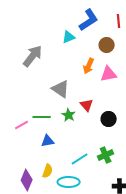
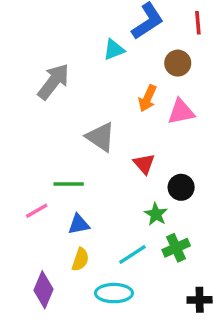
green star: (69, 115) -> (156, 214), moved
pink line: (22, 125) -> (37, 211), moved
yellow semicircle: (48, 171) -> (80, 260), moved

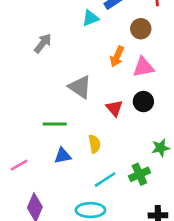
gray arrow: (54, 82) -> (43, 43), size x0.7
black circle: (181, 187) -> (143, 102), moved
pink line: (37, 211) -> (19, 165), moved
green star: (156, 214) -> (161, 148), moved, turned 30
yellow semicircle: (80, 260) -> (94, 144), moved, turned -30

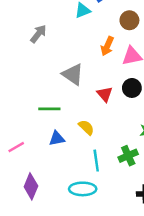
yellow semicircle: (94, 144) -> (86, 127), turned -35
cyan line: (105, 180) -> (96, 161), turned -65

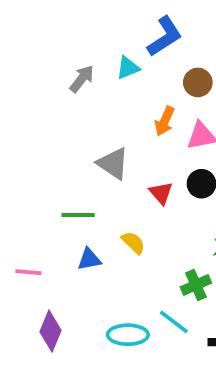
gray arrow: (38, 34) -> (82, 79), moved
pink line: (16, 147) -> (28, 272), turned 35
cyan line: (96, 161) -> (174, 322), moved, turned -45

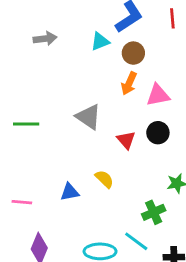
gray arrow: (82, 79) -> (45, 39), moved, turned 45
brown circle: (198, 82) -> (133, 53), moved
green line: (78, 215) -> (26, 124), moved

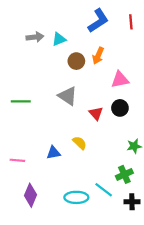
cyan triangle: (100, 41) -> (59, 39), moved
brown circle: (133, 53) -> (76, 61), moved
orange arrow: (129, 83) -> (98, 56), moved
green cross: (154, 212) -> (124, 174), moved

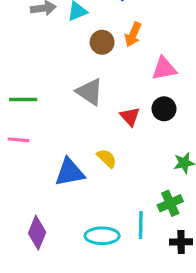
blue triangle: (53, 153) -> (70, 172), size x1.5
pink line: (17, 160) -> (18, 140), moved
cyan line: (104, 190) -> (141, 225), turned 54

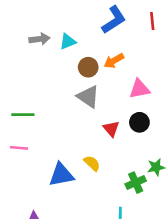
orange arrow: (133, 34) -> (114, 61), turned 36
gray triangle: (90, 92) -> (88, 97), moved
green cross: (170, 203) -> (136, 183), moved

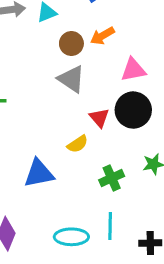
black circle: (139, 122) -> (133, 110), size x1.5
yellow semicircle: (92, 163) -> (78, 144), moved, turned 102
green cross: (136, 183) -> (112, 178), moved

